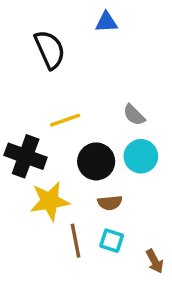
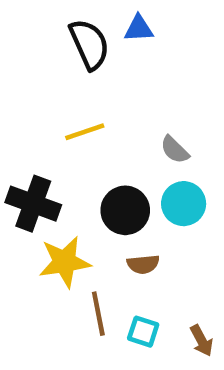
black semicircle: (50, 50) -> (89, 44), moved
yellow line: (65, 120) -> (85, 132), moved
cyan square: (112, 241) -> (143, 332), moved

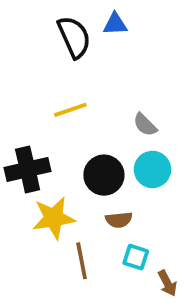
black cross: (33, 204) -> (28, 169), turned -33
cyan square: (143, 332) -> (136, 257), moved

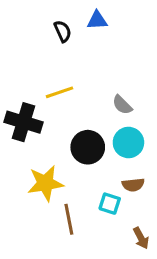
black semicircle: (74, 37) -> (63, 31), size x0.6
black cross: (28, 169) -> (23, 122), moved, turned 30
brown semicircle: (119, 220) -> (133, 185), moved
cyan square: (136, 257) -> (110, 204), moved

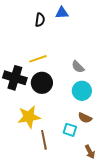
black semicircle: (63, 31) -> (40, 20), turned 32
black circle: (88, 147) -> (42, 83), moved
brown semicircle: (133, 185) -> (85, 118), turned 32

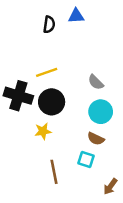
yellow star: (29, 117) -> (43, 131), moved, size x0.6
brown semicircle: (85, 118) -> (96, 139), moved
brown arrow: (90, 152) -> (110, 187), turned 64

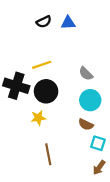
blue triangle: (76, 16) -> (68, 23), moved
black semicircle: (49, 25) -> (44, 22), turned 56
cyan square: (86, 160) -> (98, 143), moved

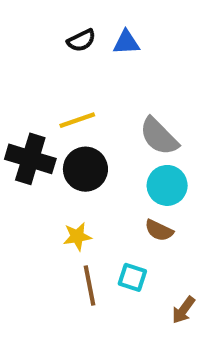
gray semicircle: (86, 74) -> (159, 136), size x1.5
yellow star: (38, 118) -> (77, 236), moved
cyan square: (98, 143) -> (132, 277), moved

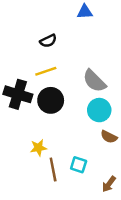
black semicircle: (81, 40) -> (48, 41), moved
blue triangle: (126, 43) -> (85, 12), moved
brown semicircle: (159, 230) -> (109, 137), moved
yellow star: (77, 236) -> (39, 148), moved

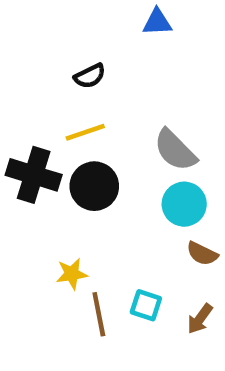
brown arrow: (109, 184) -> (200, 319), moved

